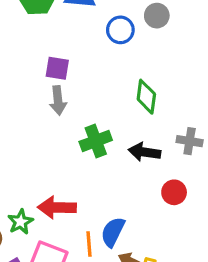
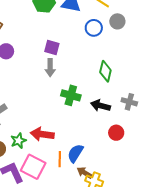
green cross: (96, 141) -> (71, 95), turned 30

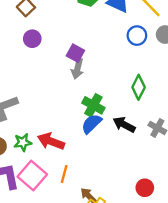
purple square: (52, 47) -> (75, 53), moved
red circle: (116, 133) -> (145, 188), moved
blue semicircle: (75, 153) -> (91, 124), moved

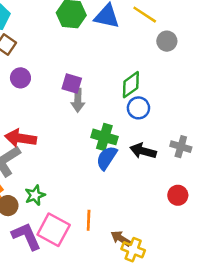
blue circle: (137, 36) -> (138, 108), moved
green diamond: (139, 87) -> (131, 85), moved, turned 40
red arrow: (51, 141) -> (21, 138), moved
red circle: (145, 188) -> (178, 195), moved

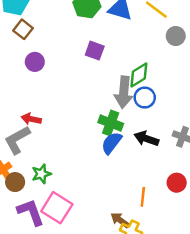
purple square: (72, 83) -> (95, 51), moved
gray arrow: (78, 100) -> (124, 92), moved, size x1.4
red arrow: (21, 138) -> (31, 119), size x0.7
orange line: (89, 220) -> (143, 197), moved

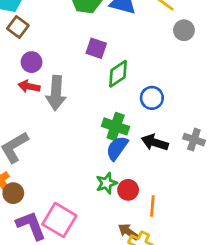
green diamond: (139, 75) -> (118, 74), moved
gray arrow: (124, 92) -> (56, 93), moved
red arrow: (31, 119) -> (29, 86), moved
green star: (41, 174) -> (106, 183), moved
red circle: (177, 183) -> (128, 190), moved

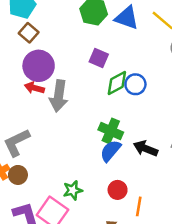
purple circle: (32, 62) -> (39, 66), size x1.6
blue circle: (152, 98) -> (135, 84), moved
green star: (106, 183) -> (73, 190), moved
brown circle: (13, 193) -> (18, 175), moved

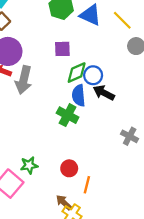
purple square: (99, 58) -> (62, 49), turned -30
black arrow: (146, 148) -> (104, 93), moved
blue semicircle: (111, 151) -> (79, 95), moved, turned -50

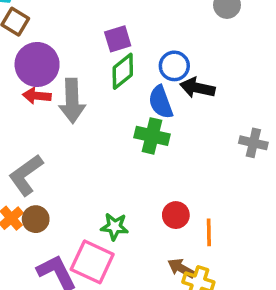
green diamond: (77, 73) -> (123, 71), moved
green star: (29, 165) -> (115, 227), turned 30

